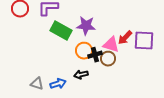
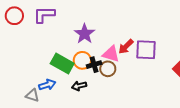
purple star: (86, 26) -> (84, 34), turned 30
green rectangle: (61, 31) -> (62, 64), moved
blue arrow: (58, 84) -> (47, 85), moved

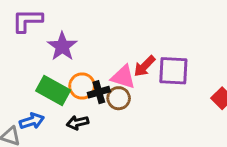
purple star: (84, 34) -> (62, 46), moved

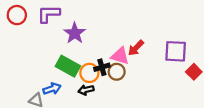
purple square: (173, 71) -> (176, 51), moved
orange circle: (82, 86) -> (89, 73), moved

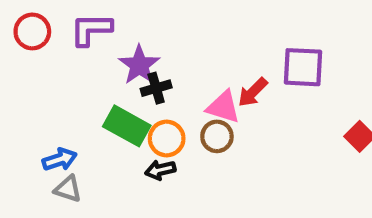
purple square: (176, 51) -> (303, 67), moved
black cross: (102, 67) -> (156, 88), moved
blue arrow: (52, 89) -> (60, 159), moved

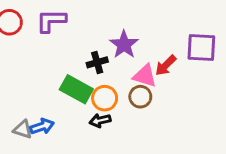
purple star: (139, 65) -> (124, 45), moved
blue arrow: (60, 159) -> (42, 126), moved
gray triangle: (68, 189) -> (23, 129), moved

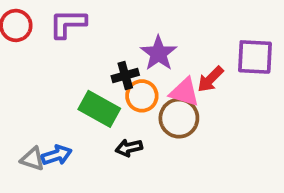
brown circle: (140, 97) -> (179, 118), size x1.4
orange circle: (105, 98) -> (142, 96), moved

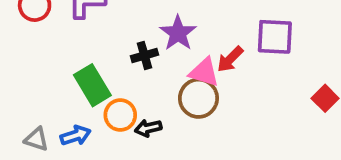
orange circle: (142, 96) -> (120, 115), moved
green rectangle: (99, 109) -> (92, 85), moved, turned 30
gray triangle: (33, 159) -> (36, 139), moved

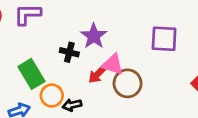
black cross: (144, 55) -> (69, 52), turned 30
red arrow: (230, 59) -> (98, 74), moved
brown circle: (198, 98) -> (128, 83), moved

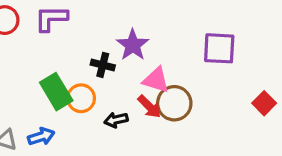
red arrow: (98, 74) -> (149, 107), moved, turned -90
orange circle: (52, 96) -> (81, 98), moved
black arrow: (72, 105) -> (116, 120), moved

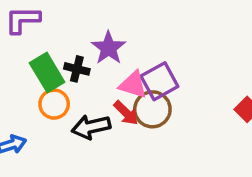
purple square: (219, 48) -> (159, 81), moved, turned -32
green rectangle: (56, 92) -> (47, 72), moved
black arrow: (116, 120) -> (91, 127), size x1.5

